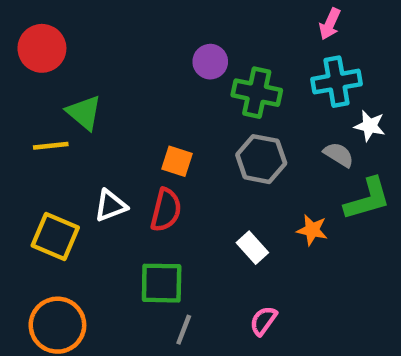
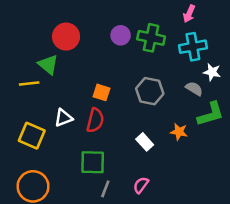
red circle: (42, 48) -> (66, 37), moved
green cross: (257, 93) -> (151, 38), moved
pink semicircle: (263, 321) -> (141, 185), moved

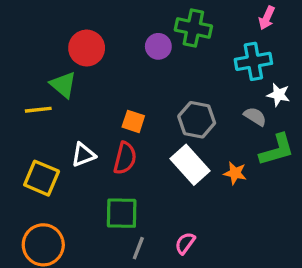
pink arrow: (189, 14) -> (267, 18), moved
green cross: (151, 38) -> (193, 28), moved
white rectangle: (145, 142) -> (190, 165), moved, size x1.6

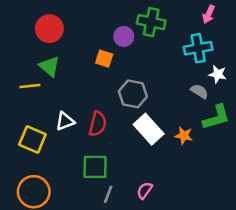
red circle: (87, 48) -> (49, 29), moved
gray hexagon: (197, 120) -> (133, 94), moved
orange square: (133, 121) -> (104, 59), moved

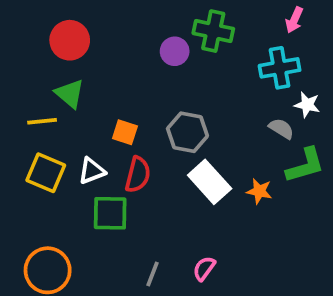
orange square: (104, 59) -> (125, 132), moved
yellow square: (32, 140) -> (46, 173), moved
green square: (95, 167) -> (110, 213), moved

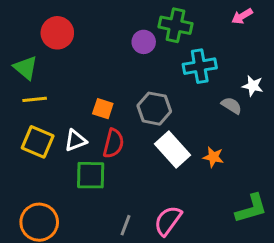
pink arrow: (294, 20) -> (242, 16), turned 35
cyan cross: (280, 68) -> (200, 66), moved
green triangle: (70, 94) -> (26, 68), moved
green L-shape: (305, 165) -> (251, 209), moved
pink semicircle: (204, 268) -> (168, 221), size x1.5

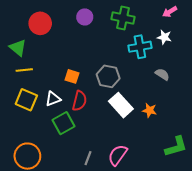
purple circle: (144, 42) -> (85, 17), moved
white star: (253, 86) -> (164, 37), moved
green square: (91, 175) -> (64, 123), turned -30

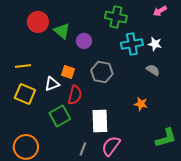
purple circle: (85, 17) -> (84, 41), moved
white star: (164, 37) -> (155, 44), moved
green triangle: (18, 48) -> (62, 31), moved
white triangle: (53, 99) -> (52, 84), moved
white rectangle: (121, 105) -> (100, 121), moved, turned 40

